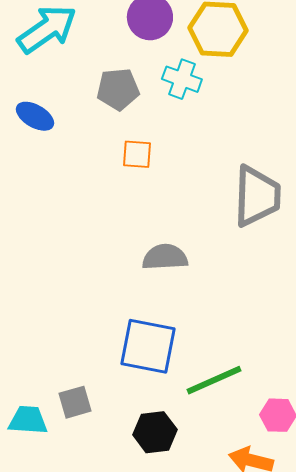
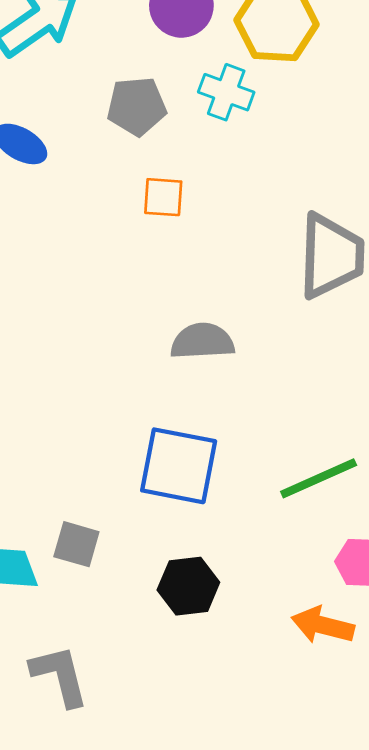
green line: (214, 380) -> (319, 478), moved
gray square: (75, 402) -> (76, 544), turned 32

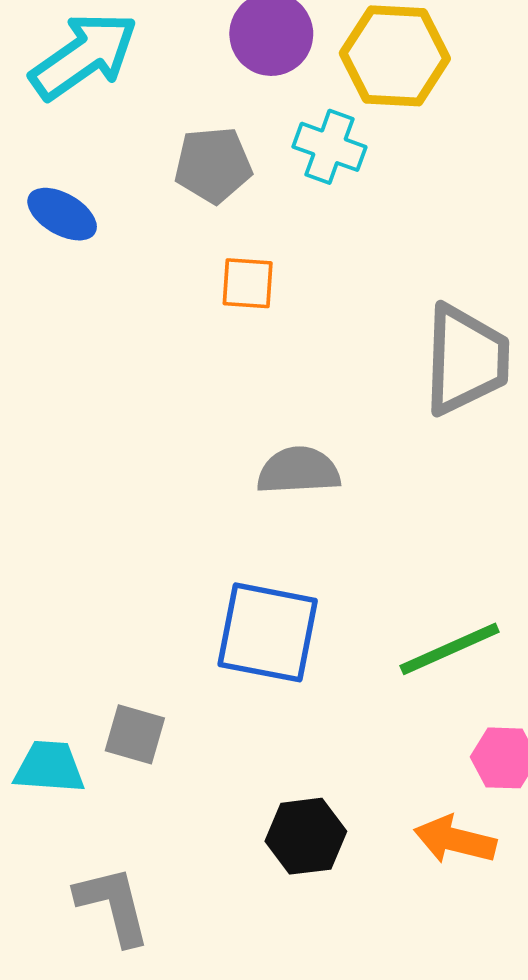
black hexagon: (188, 586) -> (306, 836), moved

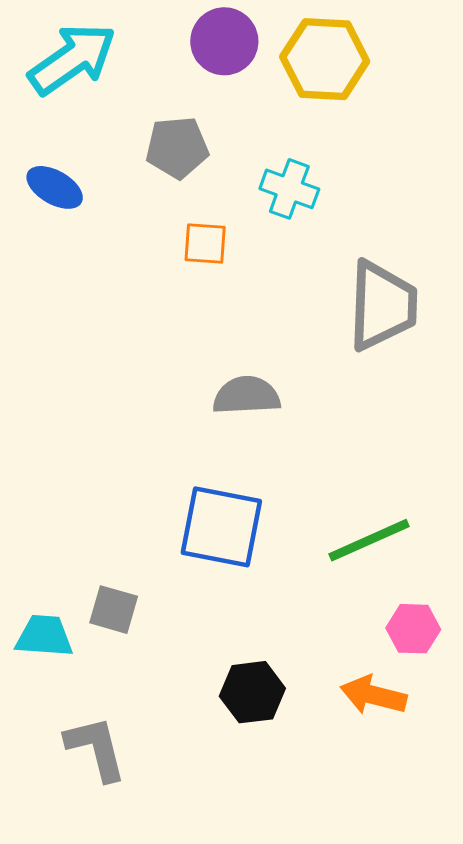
cyan cross: (329, 147) -> (289, 189), moved

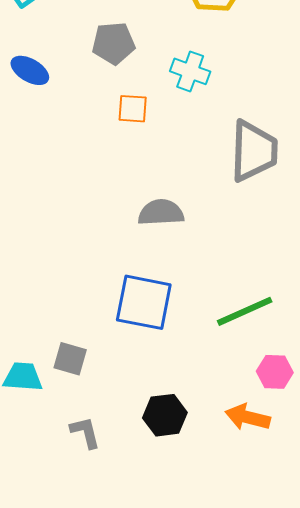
gray L-shape: (96, 748) -> (85, 432), moved, size x0.7

